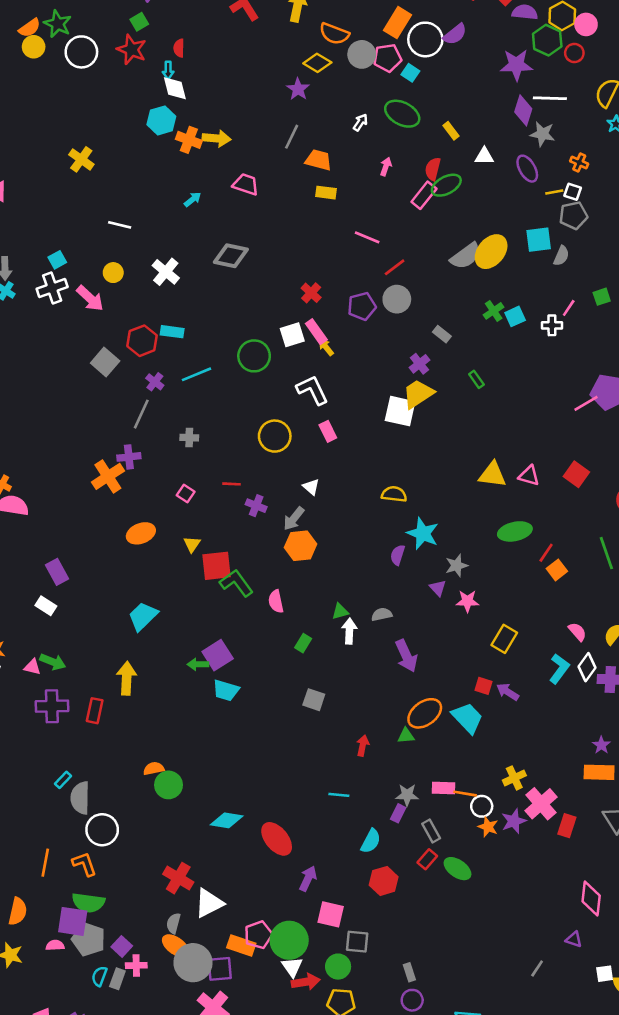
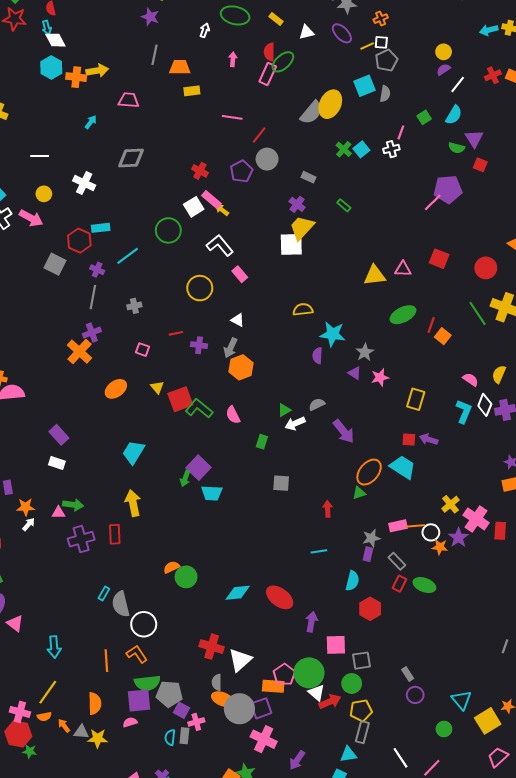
orange cross: (579, 162) -> (381, 19), turned -32
white arrow: (349, 631) -> (295, 423), turned -102
green arrow: (198, 664) -> (185, 478), turned -56
gray pentagon: (89, 939) -> (169, 694), moved

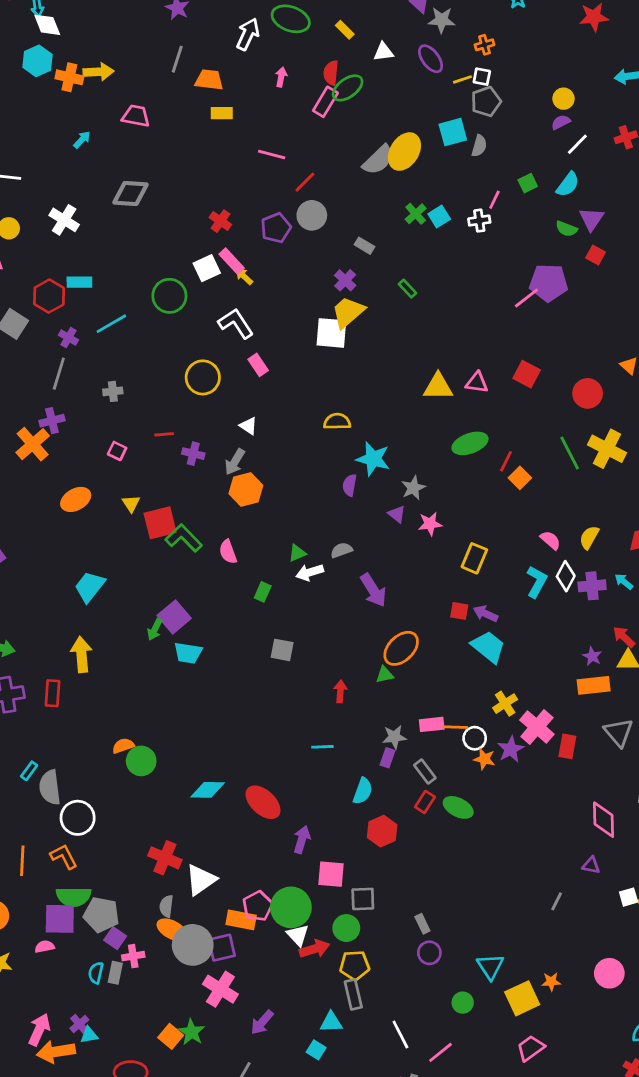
white arrow: (205, 30) -> (248, 34), size x1.6
cyan trapezoid: (403, 467) -> (488, 647), moved
gray rectangle: (362, 732) -> (353, 994), turned -35

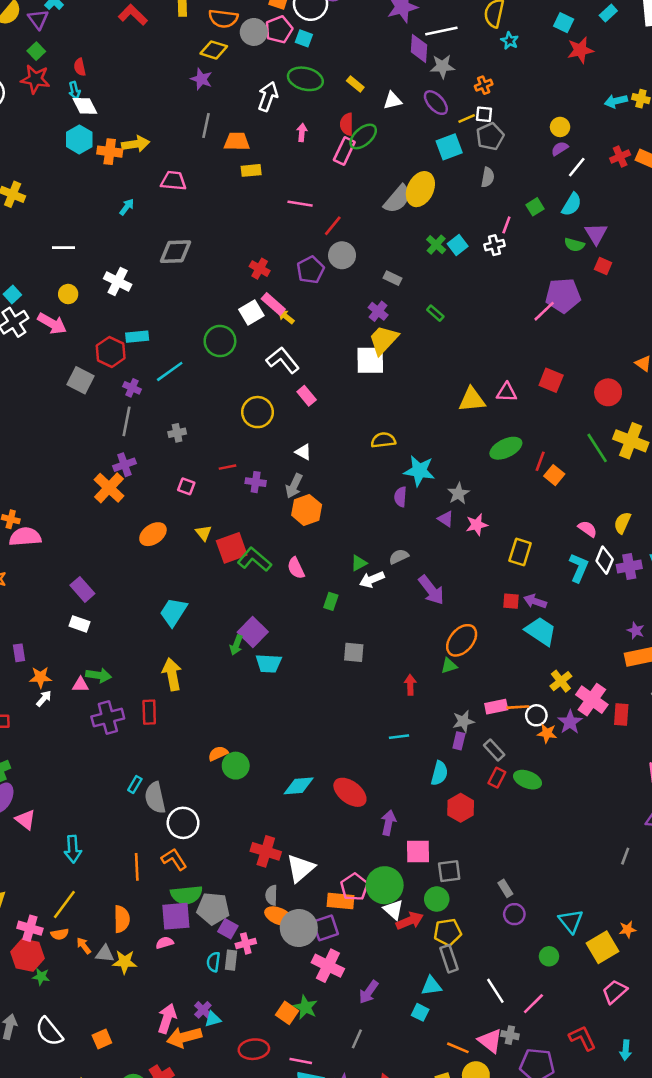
cyan square: (453, 132) -> (449, 147), moved

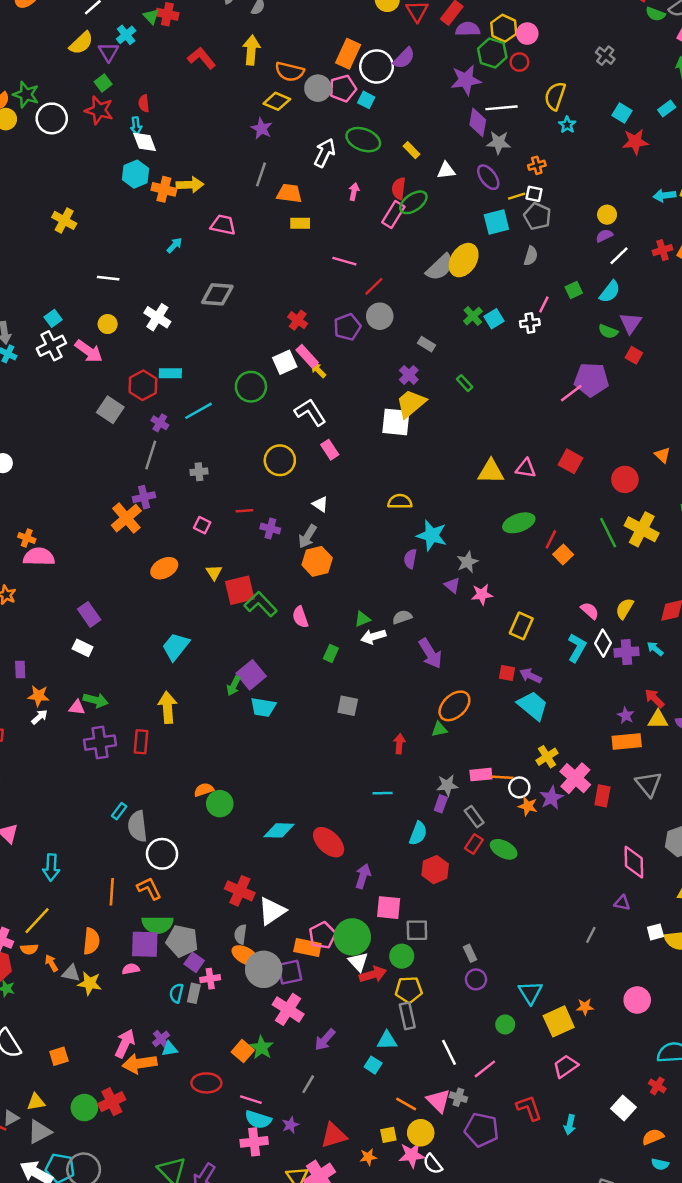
gray pentagon: (490, 136) -> (537, 216), turned -30

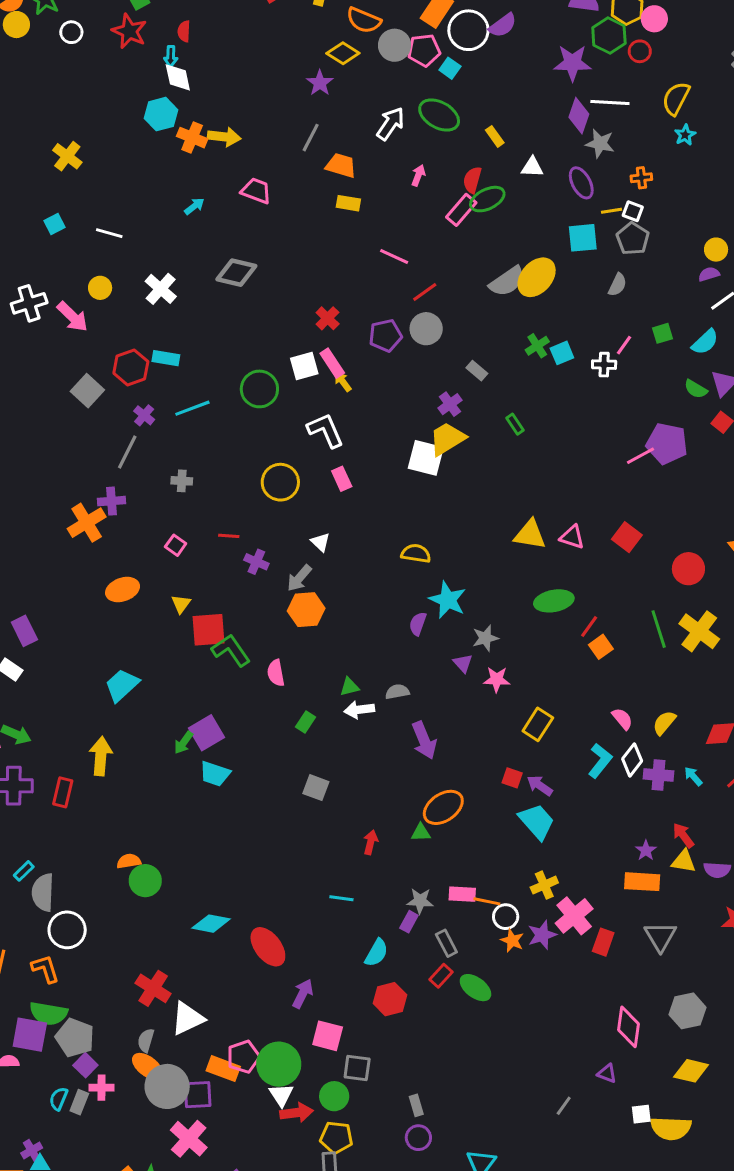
white circle: (52, 118) -> (71, 32), size x0.6
cyan square: (53, 318) -> (54, 224), moved

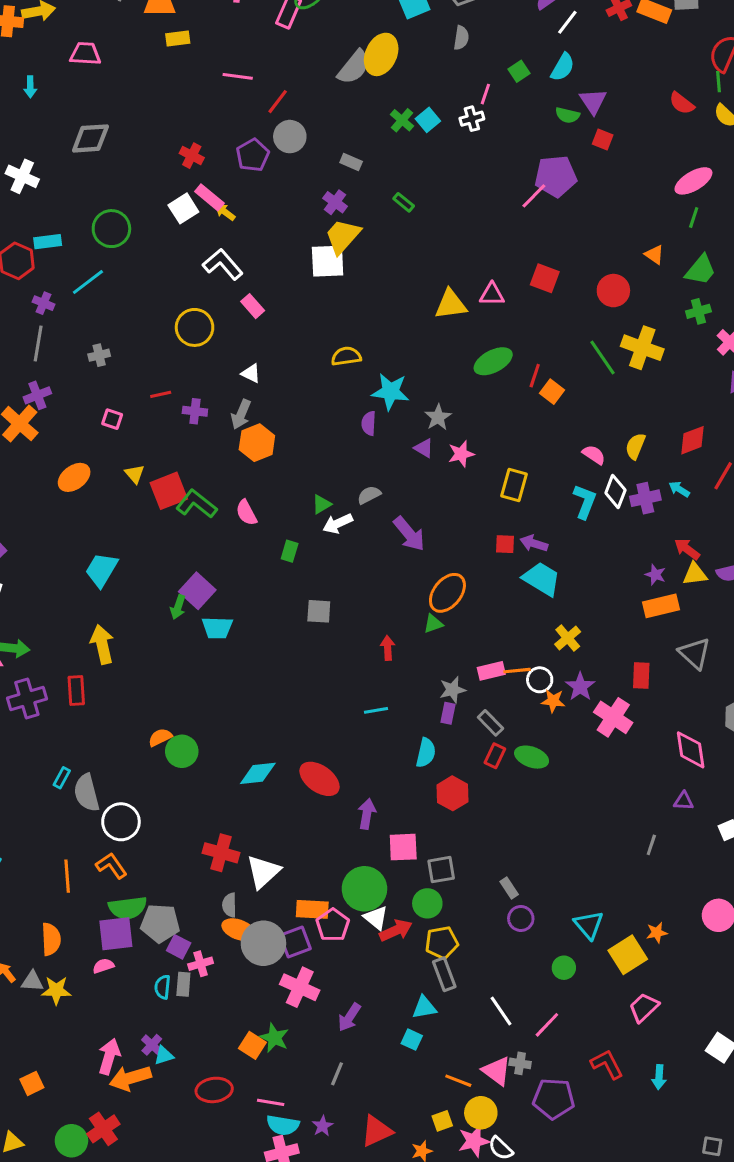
cyan arrow: (194, 206) -> (30, 87), turned 144
green circle: (259, 389) -> (111, 229), moved
pink cross: (574, 916) -> (613, 717), moved
pink pentagon: (243, 1057) -> (333, 925), moved

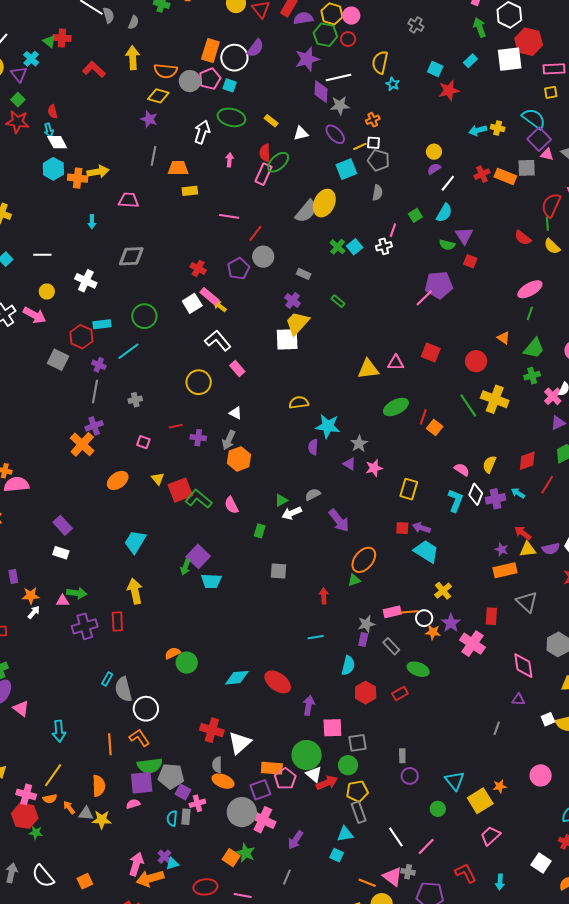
red rectangle: (495, 756) -> (400, 694), moved, turned 35
gray rectangle: (509, 888) -> (402, 756), turned 32
gray circle: (263, 943) -> (242, 812), moved

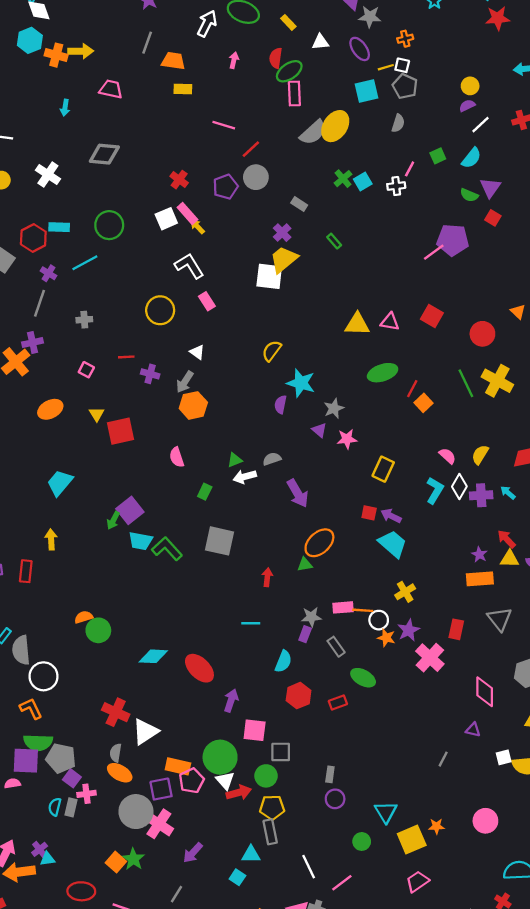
pink rectangle: (263, 174) -> (294, 93), moved, turned -35
yellow semicircle: (299, 402) -> (272, 351), turned -54
green L-shape: (198, 499) -> (167, 549), moved
gray square: (279, 571) -> (220, 541), size x1.5
yellow arrow: (135, 591) -> (51, 539), size x0.7

